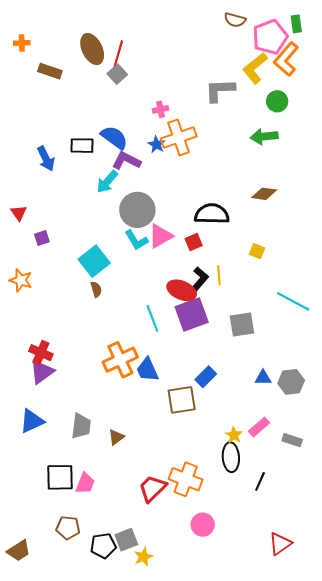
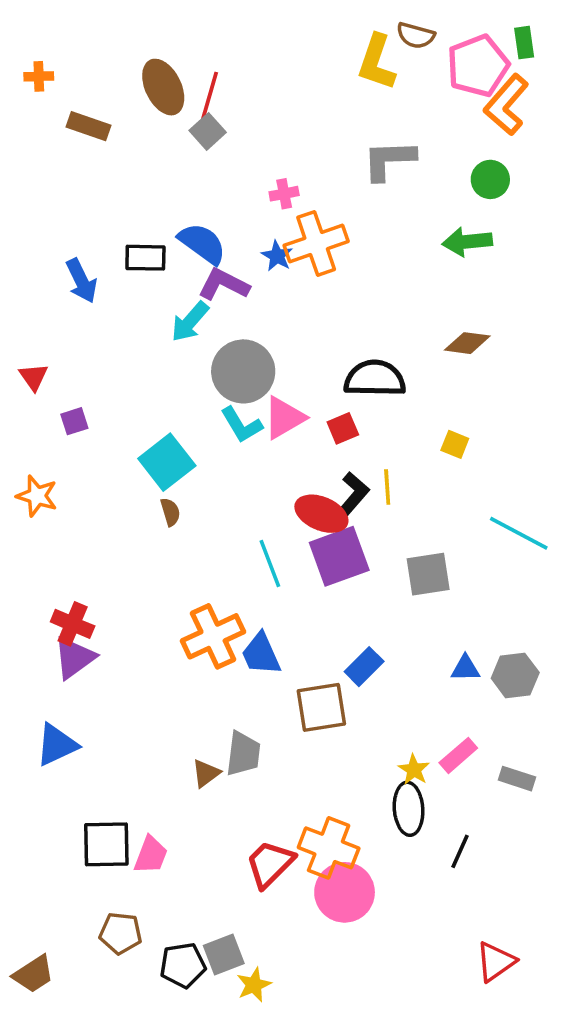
yellow L-shape: (255, 68) -> (377, 62), moved, turned -32
gray trapezoid: (81, 426) -> (243, 754), moved
pink circle: (203, 525) -> (345, 892), moved, size x1.4

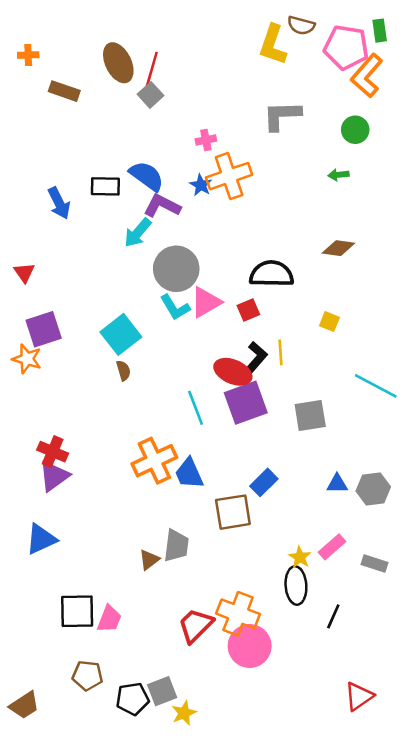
pink pentagon: (478, 66) -> (346, 47), turned 30
green arrow: (467, 242) -> (338, 175), size x0.6
purple square: (74, 421) -> (44, 329), moved, size x1.8

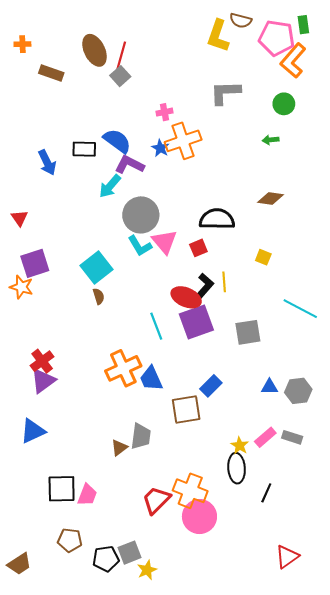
pink triangle: (206, 302) -> (164, 242), turned -40
red cross: (53, 452) -> (42, 361), turned 30
gray rectangle: (375, 564) -> (292, 437), moved

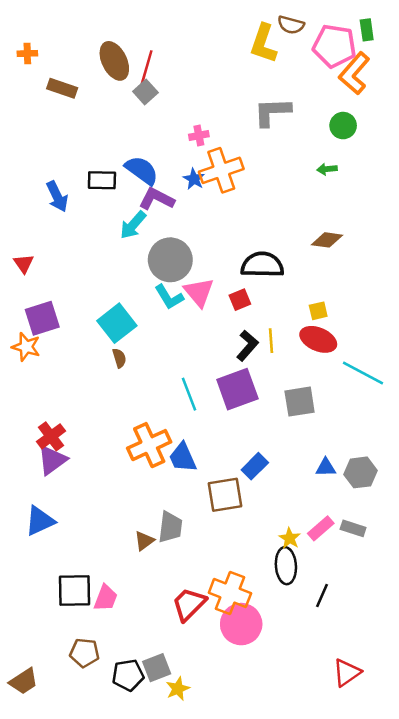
yellow square: (263, 257) -> (318, 311), turned -35
red ellipse: (186, 297) -> (318, 339), moved

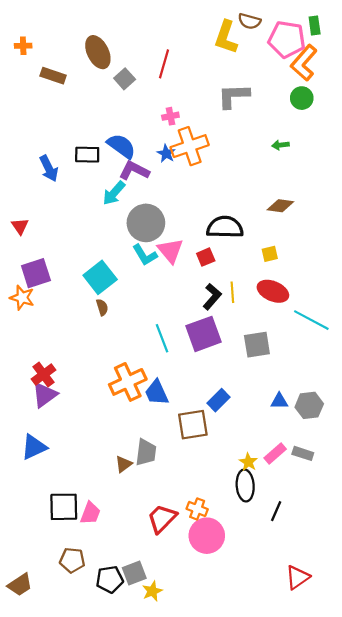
red line: (147, 67) -> (164, 64), moved
green circle: (343, 126) -> (302, 98), moved
yellow square: (318, 311) -> (270, 254), moved
orange cross: (230, 593) -> (197, 509), size x0.6

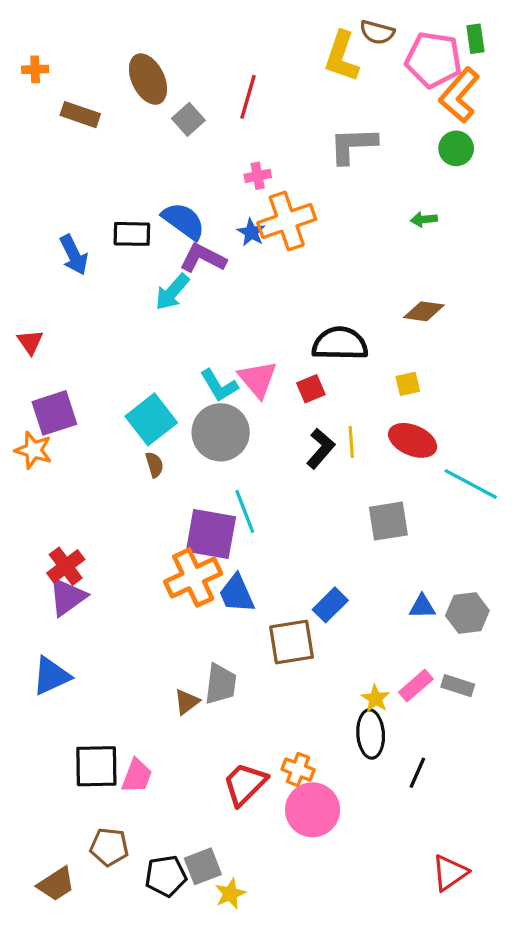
gray circle: (146, 223) -> (221, 432), moved
purple square: (204, 334) -> (211, 534), moved, turned 30
brown trapezoid: (20, 585) -> (56, 884), moved

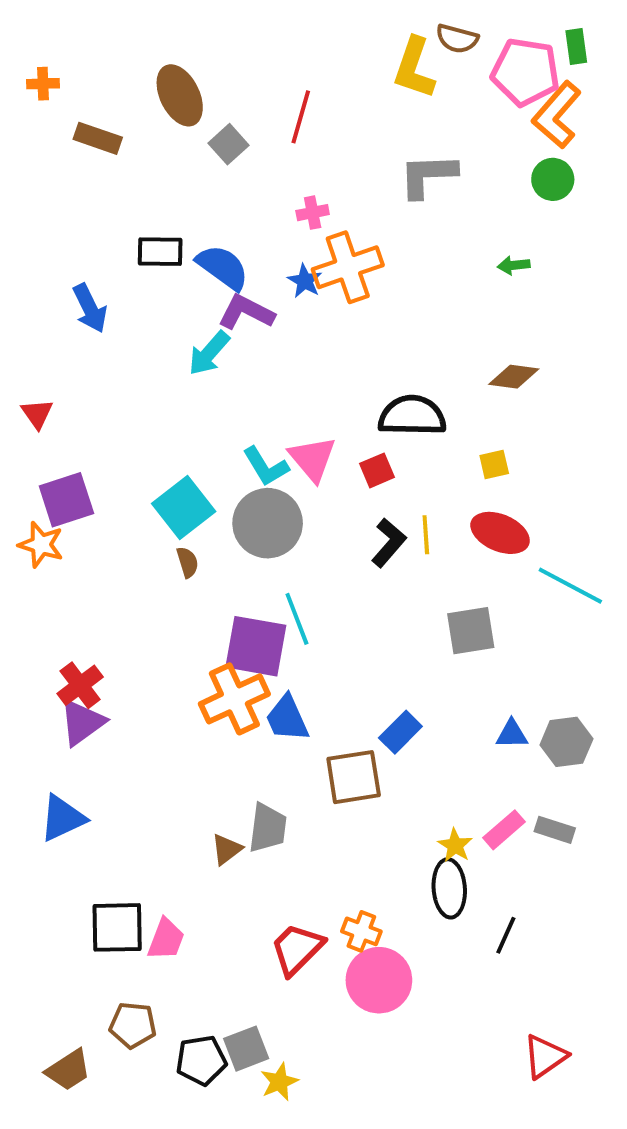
black rectangle: (132, 234) -> (160, 252), moved

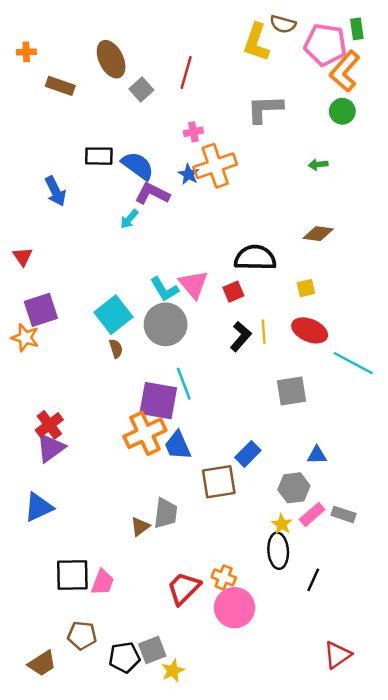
cyan arrow: (209, 353) -> (129, 219), size x0.7
gray hexagon: (566, 742) -> (294, 488), moved

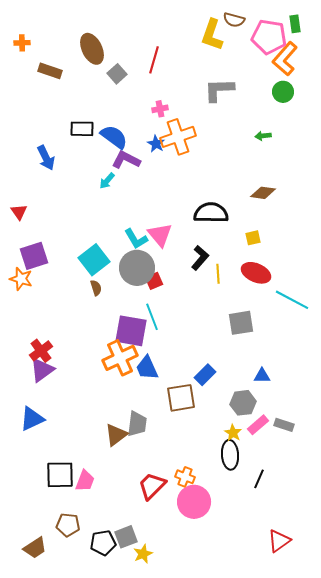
red square: (233, 292) -> (154, 281), moved
black L-shape: (241, 336) -> (200, 258), moved
brown triangle: (140, 527) -> (116, 435), size x1.4

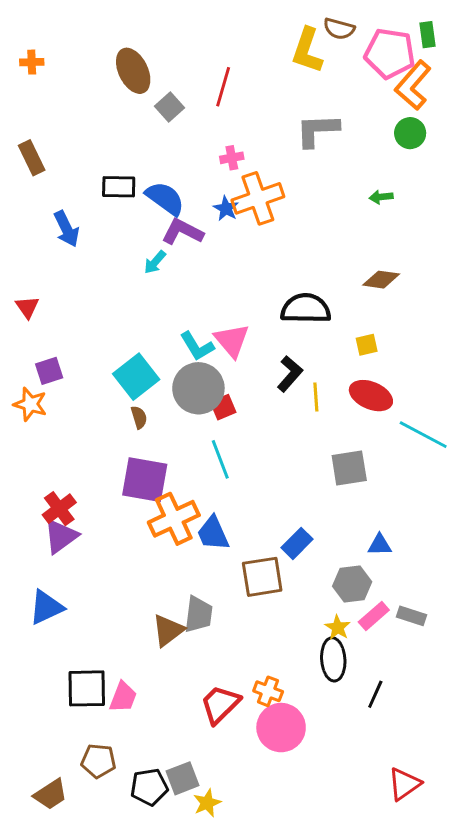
brown rectangle: (50, 71) -> (32, 158), moved, turned 45
purple square: (34, 256) -> (49, 371), size x0.7
purple square: (131, 331) -> (145, 480), moved

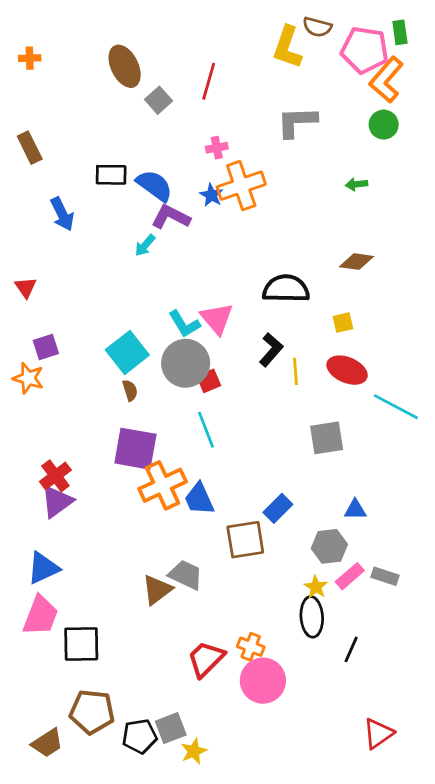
gray trapezoid: (198, 614) -> (186, 575), turned -72
pink trapezoid: (123, 697) -> (41, 616), moved, size x1.4
brown pentagon: (98, 761) -> (92, 712), size x1.4

